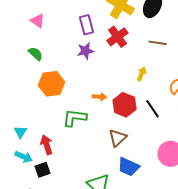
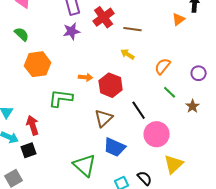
brown line: (158, 43) -> (133, 29), moved
yellow arrow: (142, 74) -> (128, 54), turned -80
black line: (153, 109) -> (139, 110), moved

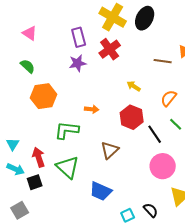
brown line: (133, 29) -> (163, 61), moved
red hexagon: (111, 85) -> (132, 117), moved
black line: (139, 110) -> (155, 134), moved
blue trapezoid: (115, 147) -> (101, 191), moved
green triangle: (85, 165) -> (68, 167), moved

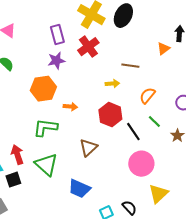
brown line: (163, 61) -> (130, 66), moved
yellow arrow: (134, 86) -> (112, 84), turned 144
orange hexagon: (44, 96) -> (43, 89), moved

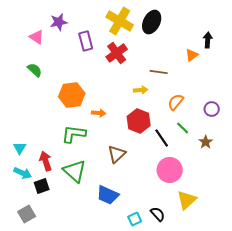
purple star: (56, 61) -> (59, 22), moved

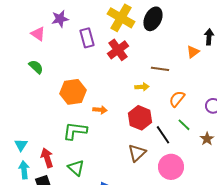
brown triangle: (117, 154) -> (137, 153), moved
green triangle: (75, 171) -> (76, 168), size x0.7
cyan arrow: (23, 173) -> (24, 170), turned -120

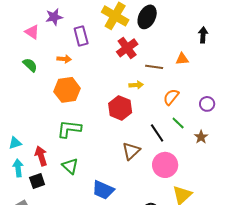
red cross: (118, 50) -> (127, 48), moved
orange triangle: (193, 52) -> (182, 59), moved, turned 32
orange arrow: (100, 110) -> (64, 59), moved
red hexagon: (140, 118) -> (120, 108), moved
cyan triangle: (21, 145) -> (15, 143), turned 40

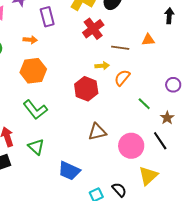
orange semicircle: (171, 97) -> (122, 78), moved
green L-shape: (69, 129) -> (35, 110), turned -135
black line: (157, 133) -> (160, 141), moved
brown triangle: (131, 151) -> (97, 132), turned 30

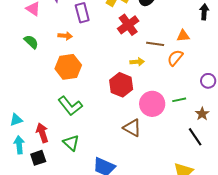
orange semicircle: (122, 78) -> (175, 58), moved
green line: (144, 104) -> (179, 100), turned -56
brown triangle: (97, 132) -> (132, 128), turned 42
pink circle: (131, 146) -> (152, 104), moved

